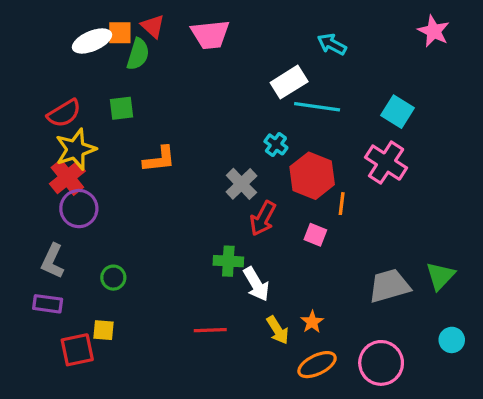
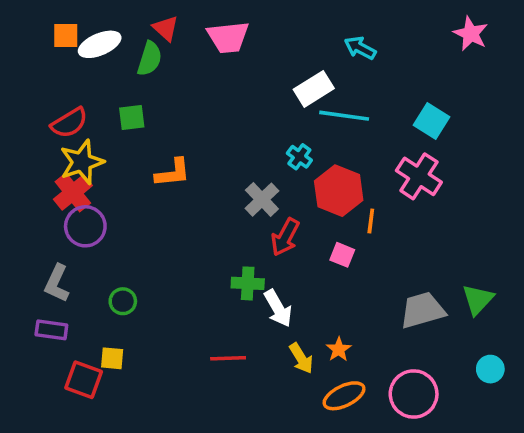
orange square: (120, 33) -> (66, 35), moved
red square: (77, 350) -> (84, 380), turned 32

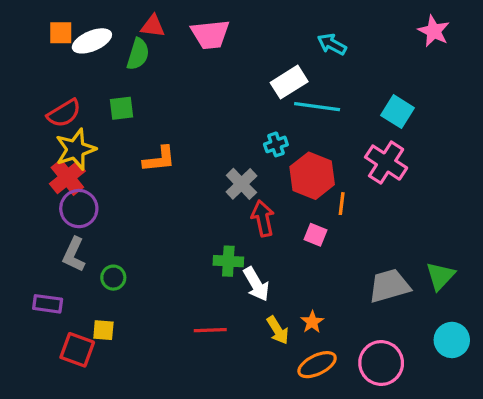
red triangle: (166, 28) -> (153, 26), turned -35
cyan cross: (299, 157) -> (276, 144), turned 35
red arrow: (285, 237) -> (263, 218), turned 140
gray L-shape: (57, 283) -> (74, 255), moved
cyan circle: (490, 369) -> (452, 340), size x1.4

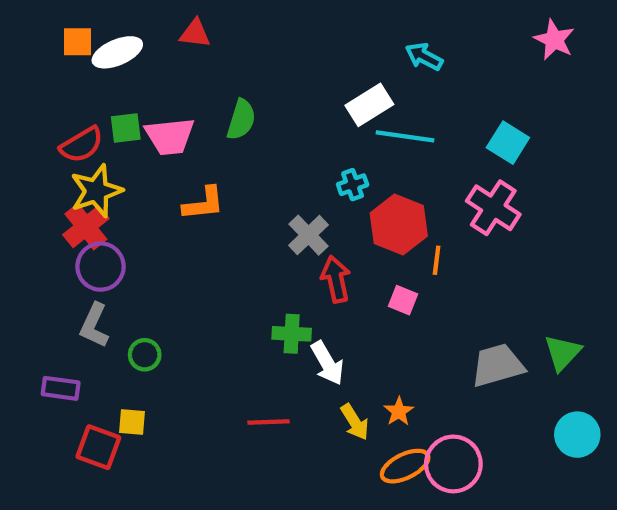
pink trapezoid: (210, 34) -> (170, 136), moved
green semicircle: (138, 54) -> (241, 120), moved
green square: (122, 108) -> (126, 128), moved
pink circle: (381, 363) -> (453, 464), moved

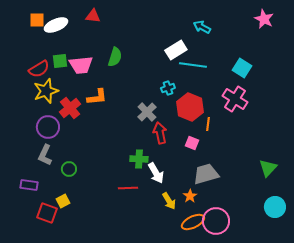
red cross: (86, 227) -> (70, 108), moved
gray trapezoid: (497, 365) -> (206, 174), moved
yellow square: (132, 422) -> (63, 201), turned -32
red line: (269, 422) -> (128, 188), moved

